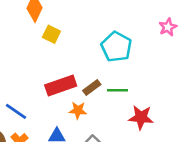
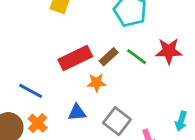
green line: (118, 90) -> (137, 57), turned 42
red star: (141, 117) -> (169, 51), moved

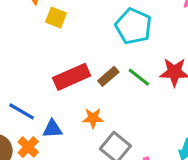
orange star: (96, 83) -> (93, 118), moved
blue triangle: (77, 112) -> (52, 129), moved

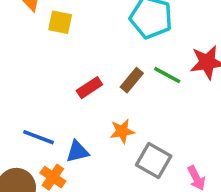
red rectangle: (72, 77) -> (89, 88), size x0.6

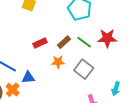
orange star: (122, 131) -> (58, 62), moved
gray square: (154, 161) -> (84, 69), moved

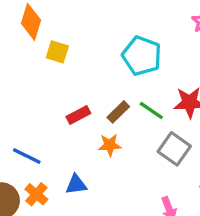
gray square: (84, 69) -> (174, 149), moved
blue triangle: (28, 77) -> (76, 185), moved

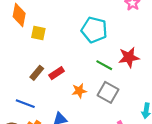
brown rectangle: (118, 112) -> (37, 73), moved
gray square: (174, 149) -> (108, 92), moved

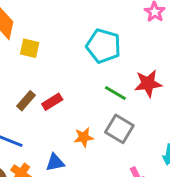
orange star: (79, 91) -> (84, 137), moved

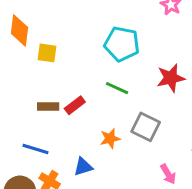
green line: (115, 93) -> (117, 88), moved
brown rectangle: (26, 101) -> (48, 107), turned 54

